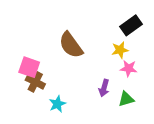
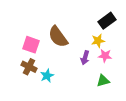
pink square: (29, 67) -> (31, 45), moved
purple arrow: (104, 88) -> (85, 58), moved
cyan star: (57, 104) -> (47, 76), moved

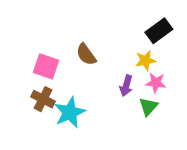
brown semicircle: (58, 37) -> (86, 55), size x0.7
cyan star: (47, 76) -> (70, 112), size x1.5
green triangle: (103, 81) -> (148, 106), moved, turned -32

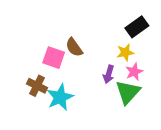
pink square: (46, 66) -> (54, 58), moved
pink star: (156, 83) -> (134, 72), turned -30
green triangle: (148, 106) -> (128, 92), size x1.5

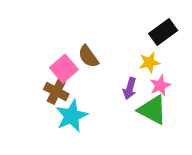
pink square: (54, 58) -> (64, 69), turned 30
brown cross: (37, 86) -> (56, 92), moved
green triangle: (128, 92) -> (152, 110), turned -44

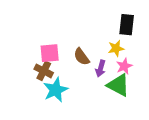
black rectangle: (163, 32) -> (127, 25), turned -48
brown semicircle: (88, 56) -> (82, 57), moved
pink square: (64, 69) -> (50, 53), turned 36

